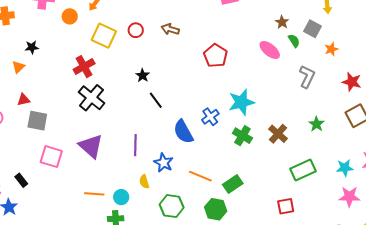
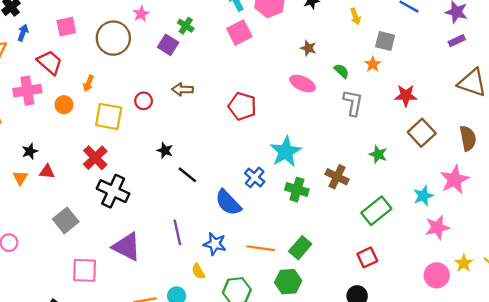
gray square: (313, 29) -> (385, 41), moved
green semicircle: (294, 41) -> (341, 71), moved
red triangle: (24, 100) -> (47, 172), moved, turned 32
gray square: (37, 121) -> (66, 220), moved, turned -35

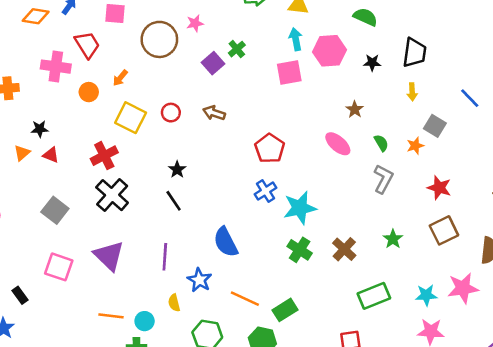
black line: (187, 175) -> (174, 201), moved
blue cross: (255, 177) -> (266, 191), moved
gray square: (66, 220) -> (55, 210), turned -30

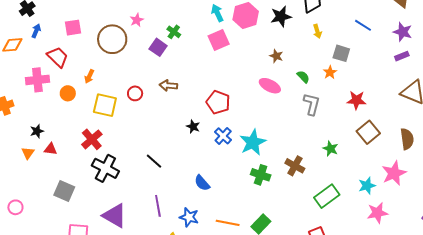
black star: (372, 63) -> (281, 16), size x1.5
black star: (177, 170) -> (193, 127), moved
blue semicircle: (226, 242) -> (202, 183), size x0.7

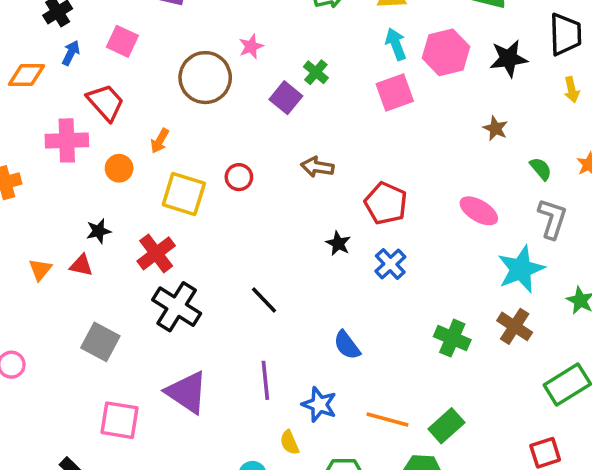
pink square: (73, 28) -> (122, 41), moved, turned 30
brown arrow: (168, 86) -> (317, 167), moved
pink ellipse: (270, 86) -> (479, 211), moved
black star: (37, 131) -> (99, 231), moved
cyan star: (253, 142) -> (521, 269), moved

